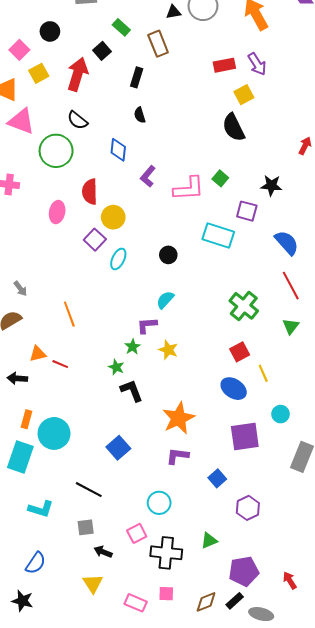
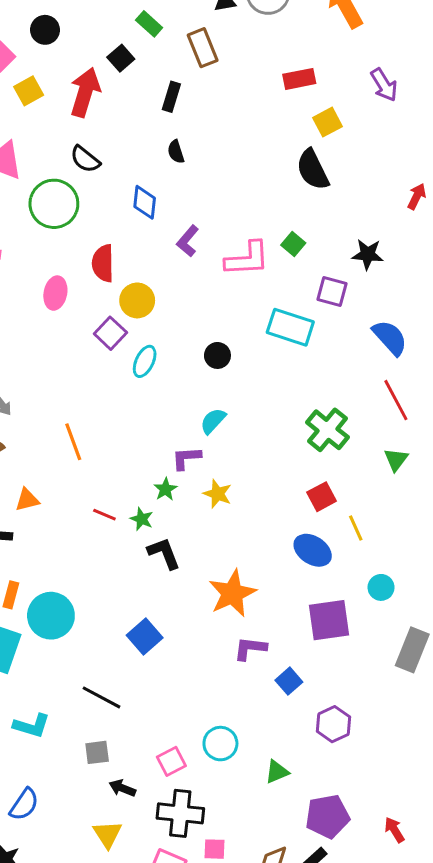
purple arrow: (257, 64) -> (384, 85), moved
red line: (60, 364) -> (104, 515), moved
purple L-shape: (177, 456) -> (250, 648), moved
cyan circle: (159, 503) -> (220, 744), moved
black cross: (166, 553) -> (180, 813), moved

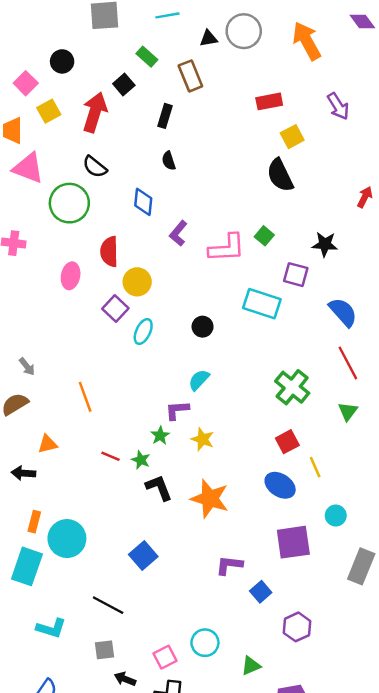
orange star: (232, 593) -> (210, 499), moved, turned -30

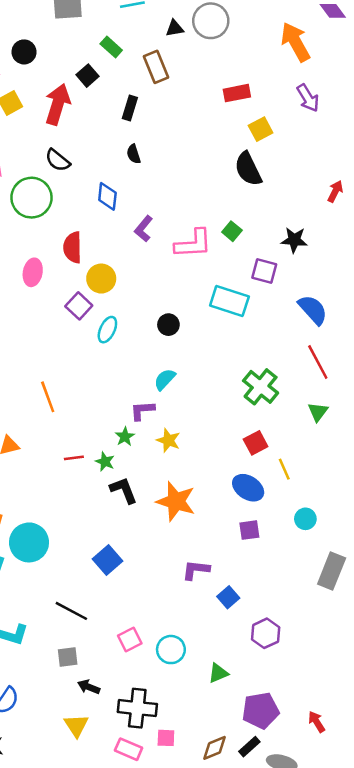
orange arrow: (307, 41) -> (295, 42), moved
red line: (111, 456) -> (74, 458), turned -30
purple square: (293, 542) -> (249, 530), moved, size x0.6
pink square: (165, 657) -> (130, 640), moved

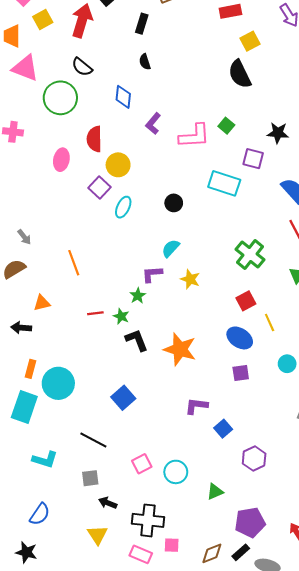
yellow star: (168, 440) -> (190, 279), moved

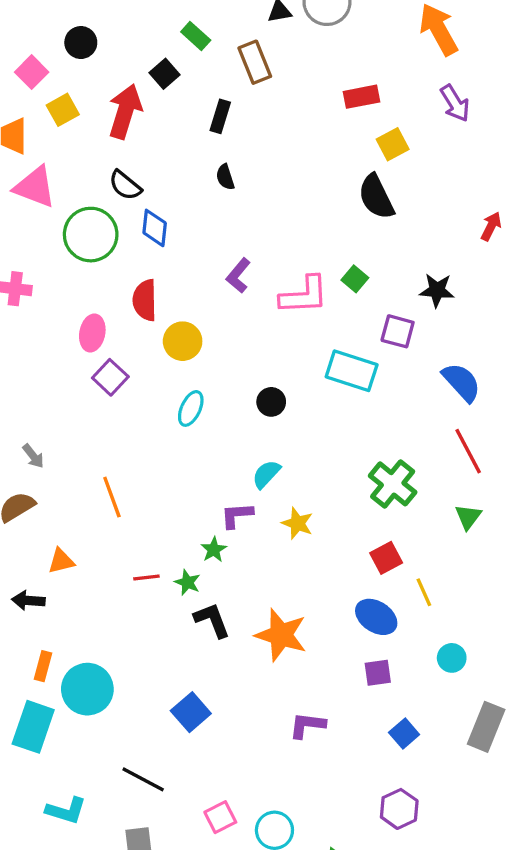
blue diamond: (123, 97) -> (155, 228), moved
purple square: (100, 188) -> (110, 377), moved
blue square: (223, 429) -> (404, 733), moved

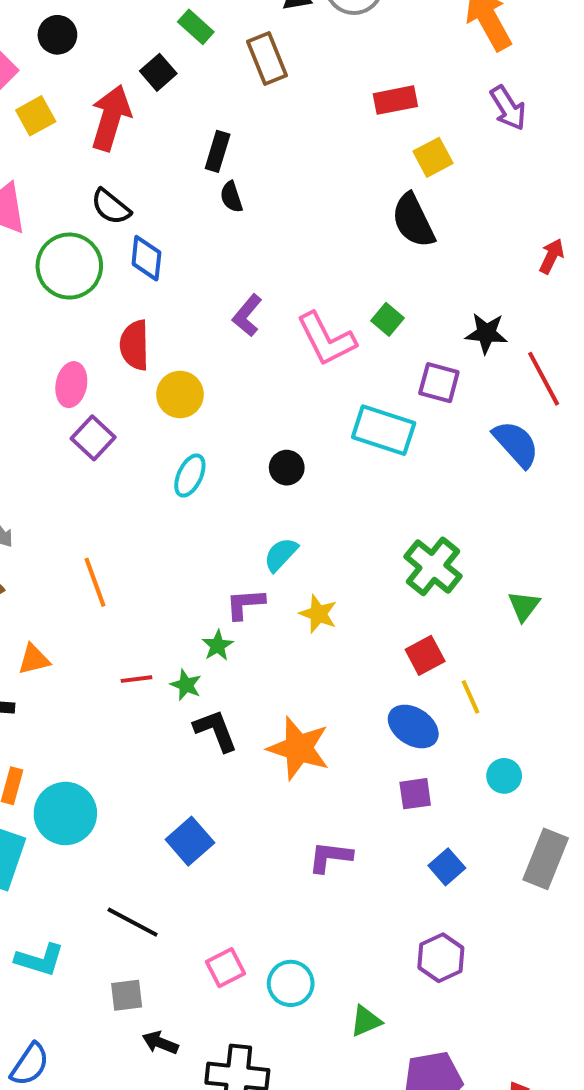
black rectangle: (220, 116) -> (218, 151), moved
pink L-shape: (304, 295) -> (326, 339), turned 66
red line: (468, 451) -> (544, 379), moved

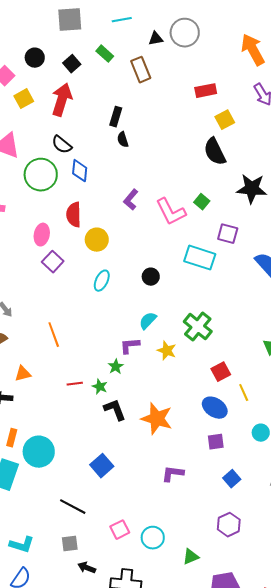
black square: (158, 72) -> (72, 64), moved
black star: (486, 333) -> (252, 189), moved, size x1.4
green cross: (433, 566) -> (198, 327), moved
cyan L-shape: (40, 960) -> (22, 545), moved

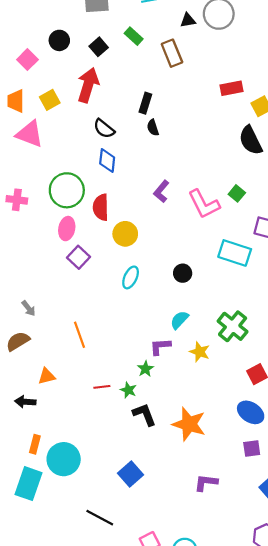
red rectangle: (206, 91) -> (231, 88), moved
yellow square: (24, 99) -> (50, 100), moved
black semicircle: (62, 145) -> (104, 129), moved
green circle: (41, 175) -> (67, 190), moved

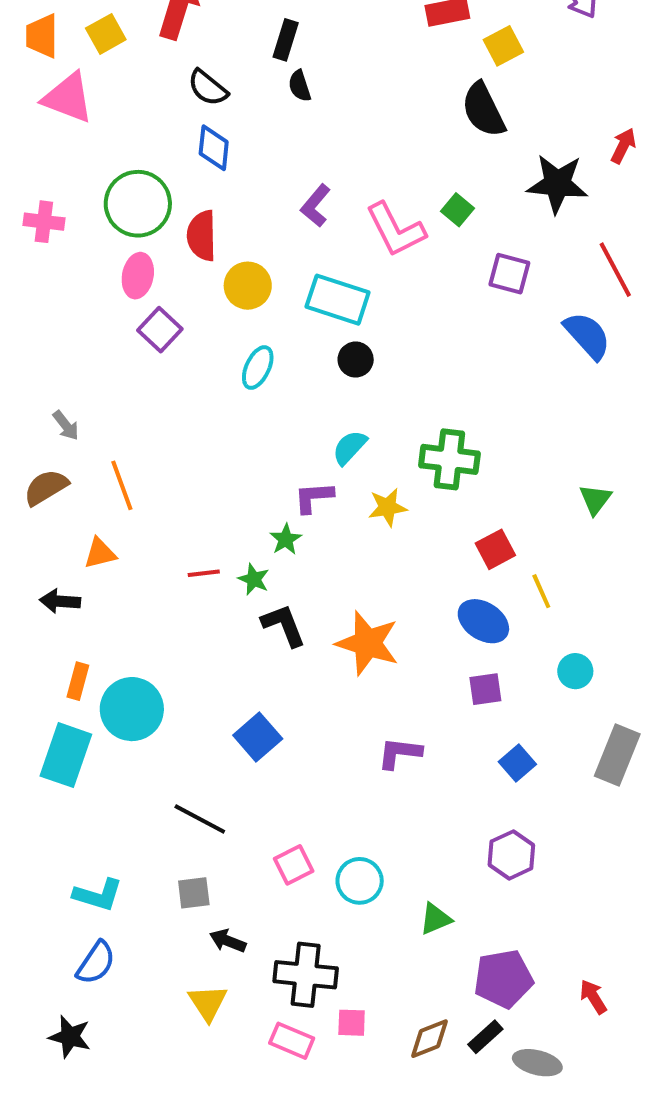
cyan rectangle: (235, 253) -> (338, 300), moved
green cross: (233, 326) -> (449, 459), turned -32
orange line: (80, 335) -> (122, 485), moved
yellow star: (200, 352) -> (388, 507), turned -30

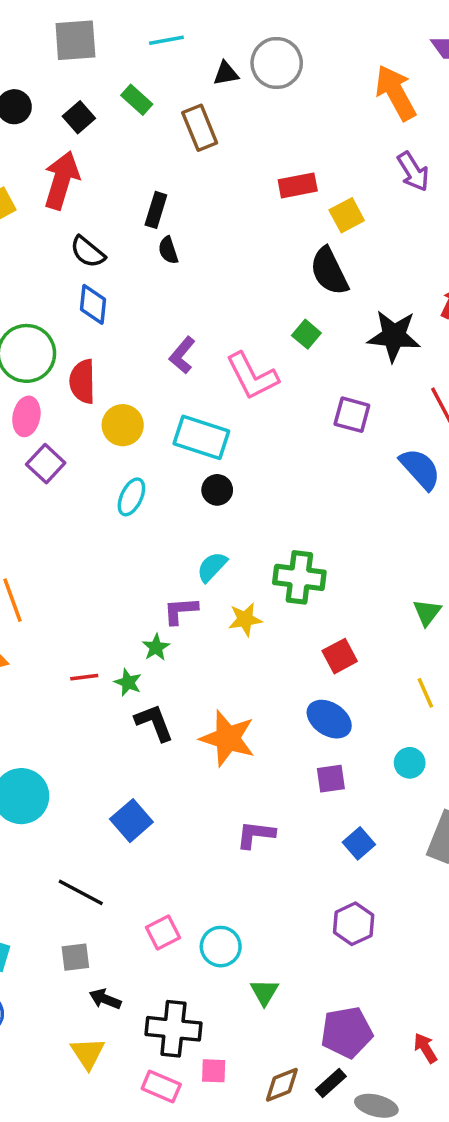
green square: (457, 210) -> (306, 334), moved
yellow line: (541, 591) -> (425, 693), moved
green triangle: (435, 919) -> (264, 992), moved, turned -36

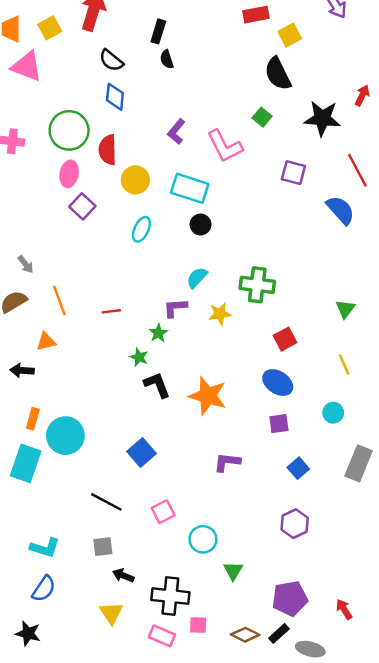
red line: (84, 677) -> (111, 311), moved
pink square: (163, 933) -> (163, 512), moved
brown diamond: (282, 1085) -> (245, 635), turned 48

